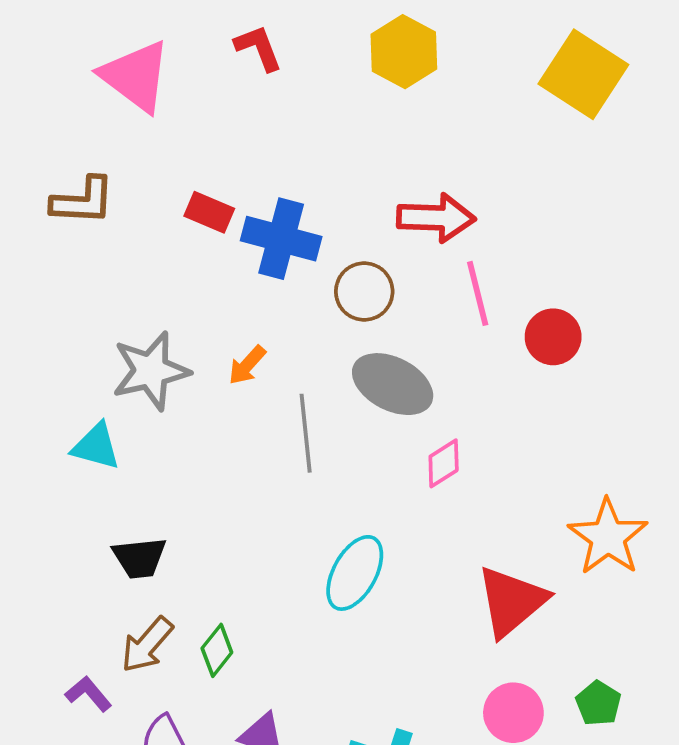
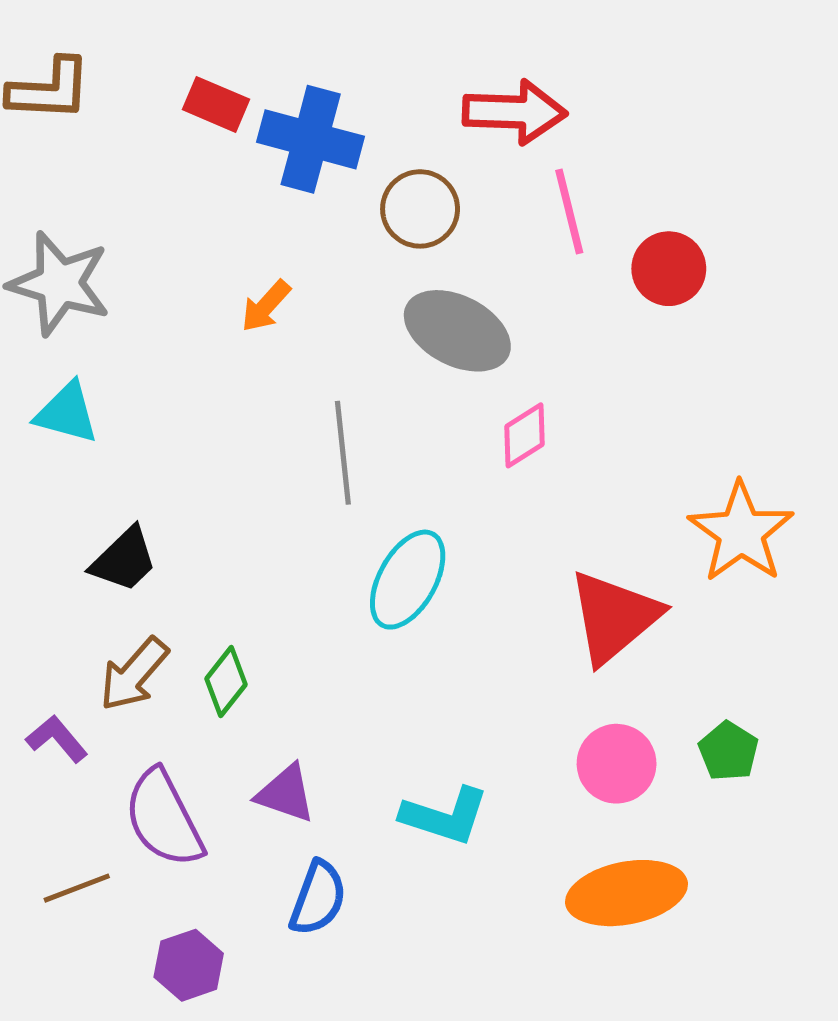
gray star: (151, 371) -> (59, 284), moved, turned 30
gray line: (306, 433) -> (343, 453), moved
black trapezoid: (139, 558) -> (124, 560), turned -38

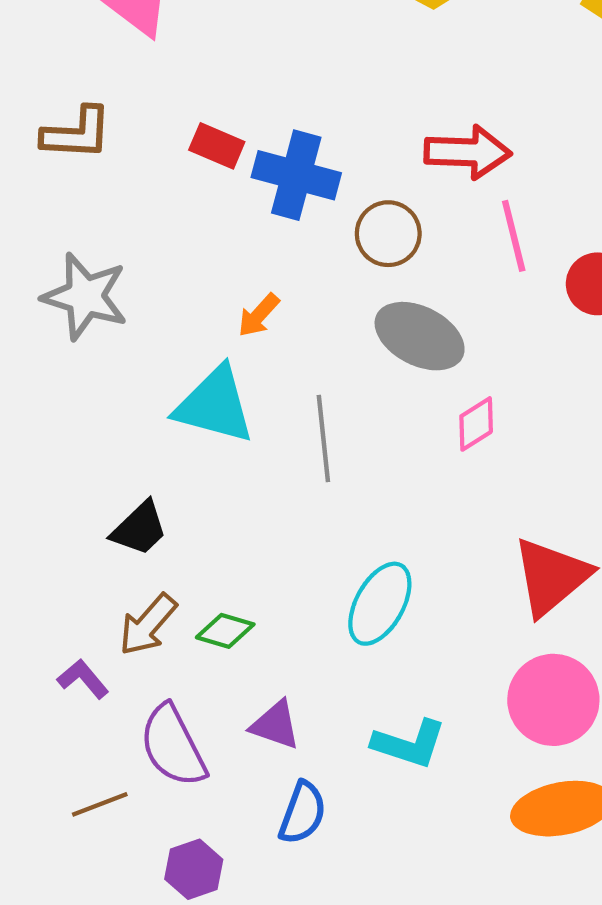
cyan triangle: (67, 413) -> (215, 405), moved, size x1.5
cyan ellipse: (408, 580) -> (380, 604), moved
green diamond: (226, 682) -> (225, 631), turned 68
pink circle: (617, 764) -> (553, 700), size x1.4

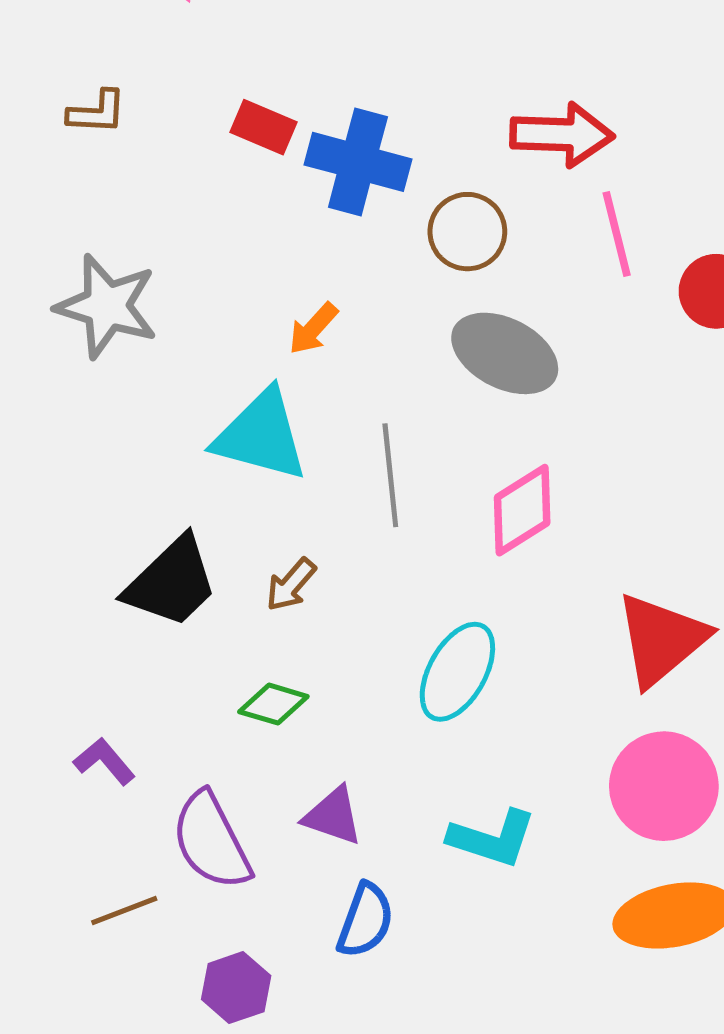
brown L-shape: (77, 133) -> (97, 112), size x0.7
pink diamond: (476, 424) -> (522, 510), moved, size x1.4
black trapezoid: (139, 528) -> (171, 582), size x1.4
brown arrow: (148, 625) -> (291, 585), moved, size x0.7

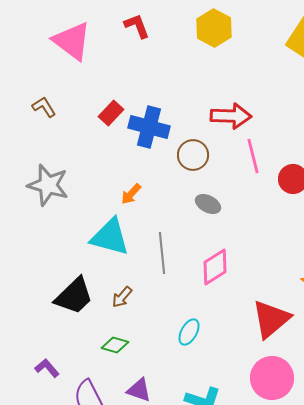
brown L-shape: (97, 112) -> (44, 107), turned -125
red rectangle: (263, 127) -> (111, 113), turned -70
gray ellipse: (505, 353) -> (208, 204), size x0.6
cyan ellipse: (457, 672) -> (189, 332), size x0.7

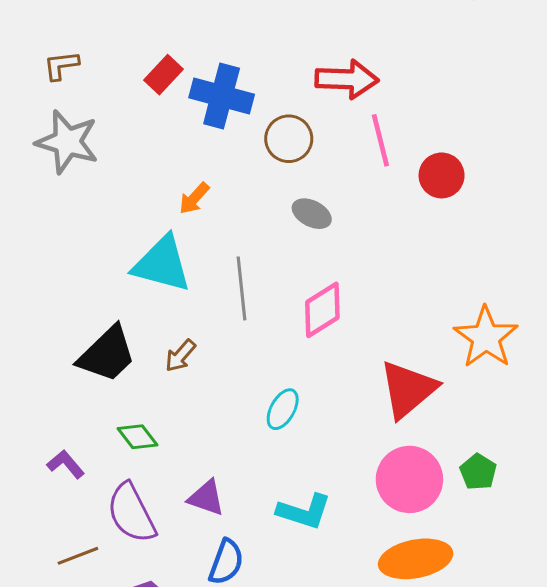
brown L-shape: (44, 107) -> (61, 65), turned -65
gray star: (48, 185) -> (67, 142), moved
green diamond: (115, 345) -> (138, 437), moved, turned 36

